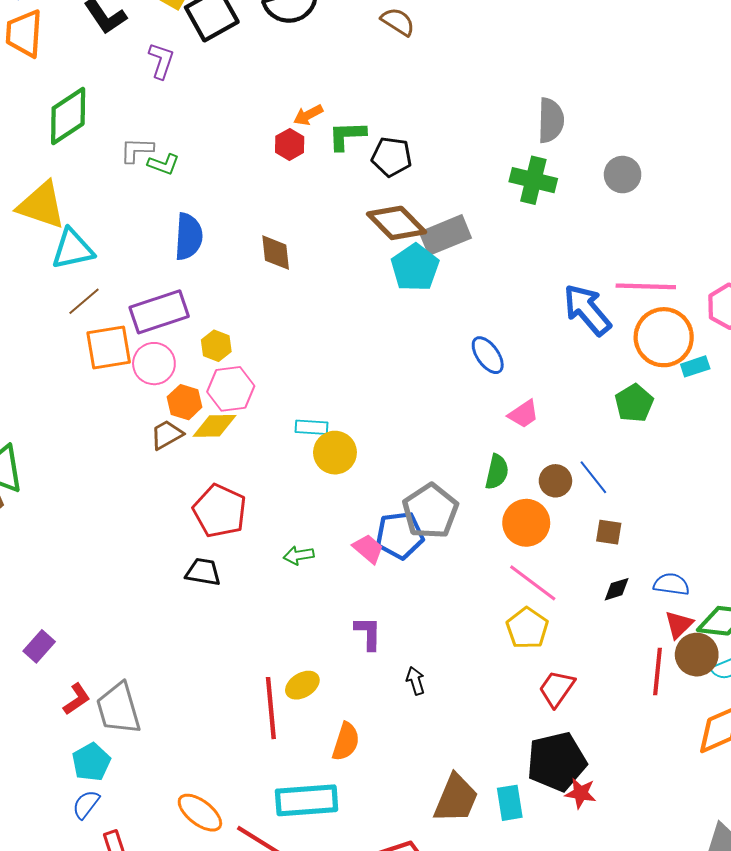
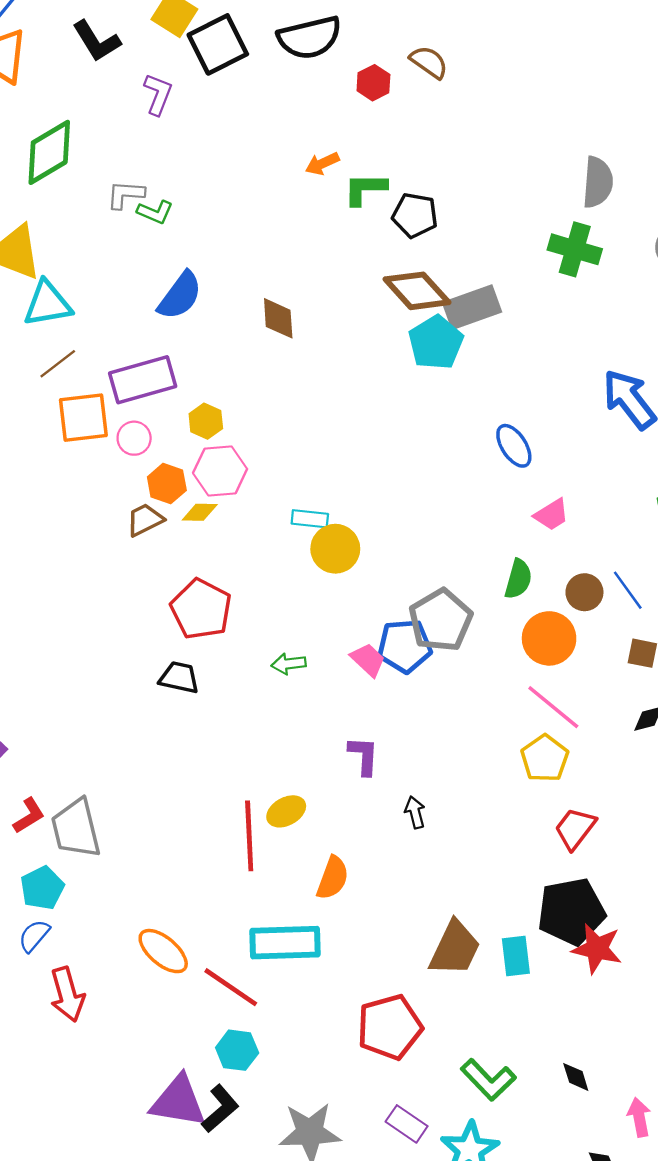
red hexagon: (290, 144) -> (373, 83), moved
blue semicircle: (189, 237) -> (180, 296), turned 30
pink circle: (154, 364) -> (134, 438), size x0.7
yellow diamond: (215, 426) -> (200, 512), size x0.7
red star: (581, 793) -> (597, 949), size x1.4

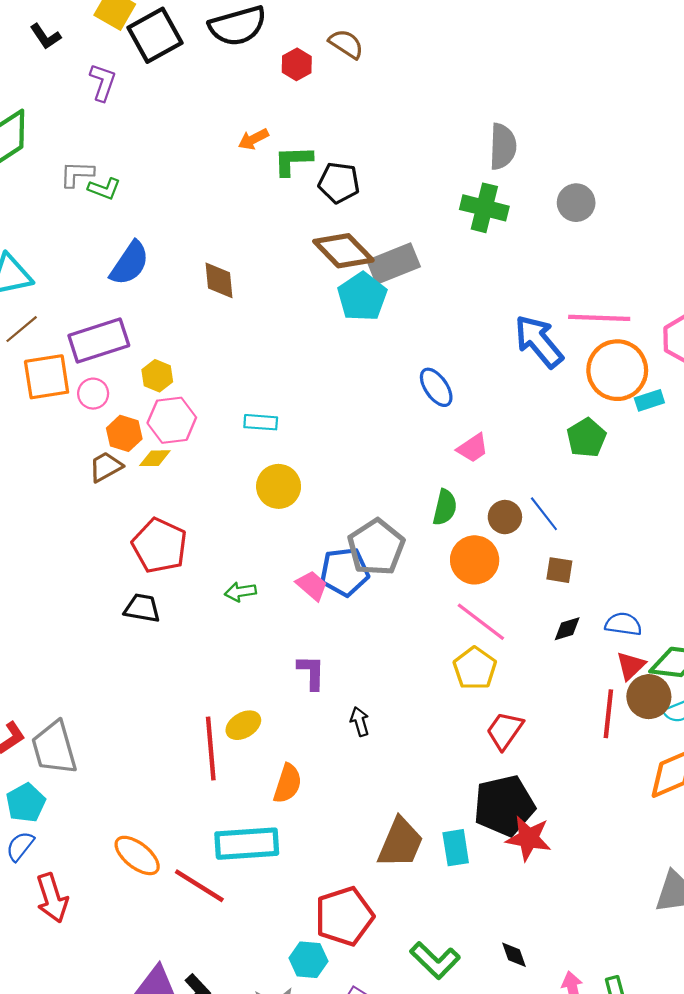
black L-shape: (97, 41) -> (45, 36), size x0.7
cyan rectangle: (310, 519) -> (261, 422), moved
cyan hexagon: (237, 1050) -> (308, 960), moved

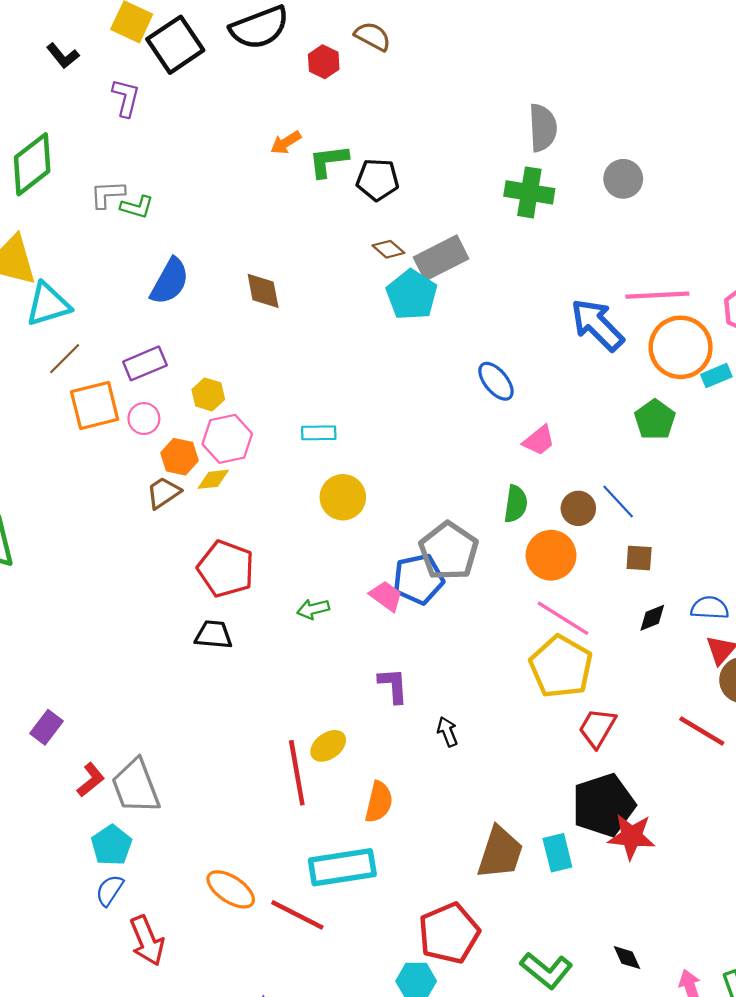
brown diamond: (343, 251) -> (388, 249), size x0.5
purple rectangle: (99, 341) -> (145, 363), size x0.7
yellow pentagon: (475, 668) -> (561, 667), size x1.4
red line: (608, 714) -> (702, 731), moved, turned -60

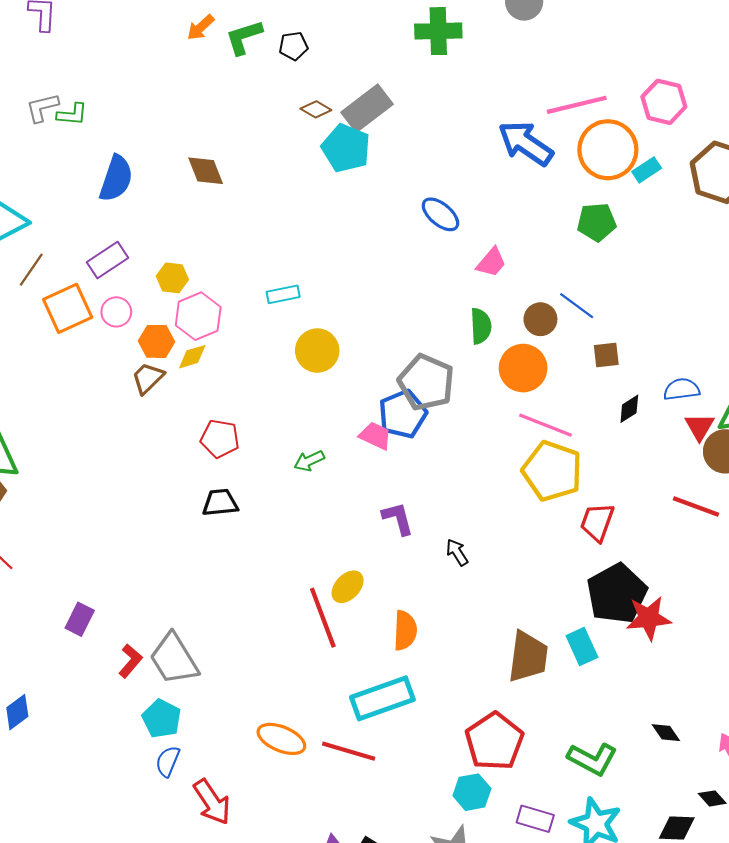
black pentagon: (378, 180) -> (293, 46), size x0.7
green pentagon: (655, 420) -> (597, 222), turned -30
red pentagon: (226, 569) -> (220, 439), size x0.7

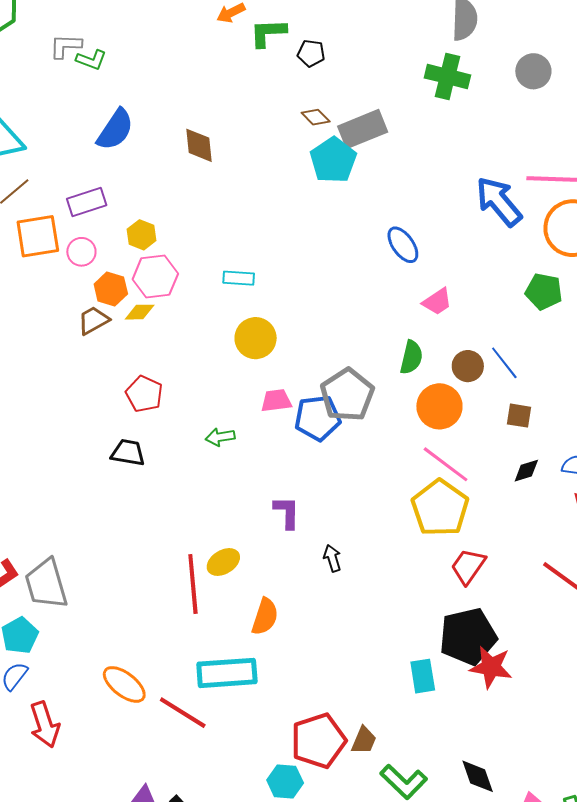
pink trapezoid: (375, 436) -> (276, 401), moved, turned -48
brown trapezoid: (528, 657) -> (364, 740), moved, size x0.6
black diamond: (666, 733) -> (478, 776), size x1.4

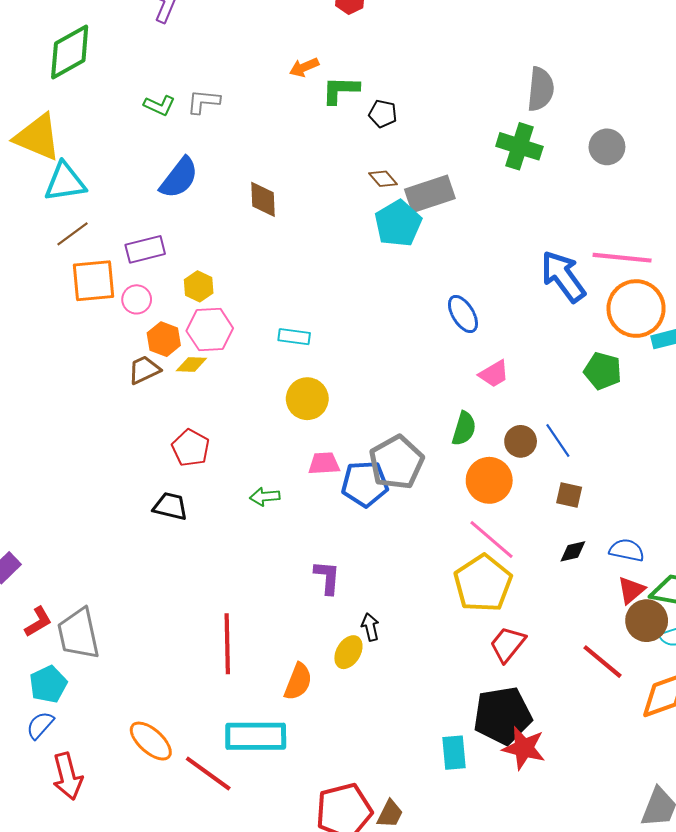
gray L-shape: (66, 46) -> (203, 102), moved
yellow ellipse: (223, 562) -> (348, 652), moved, turned -32

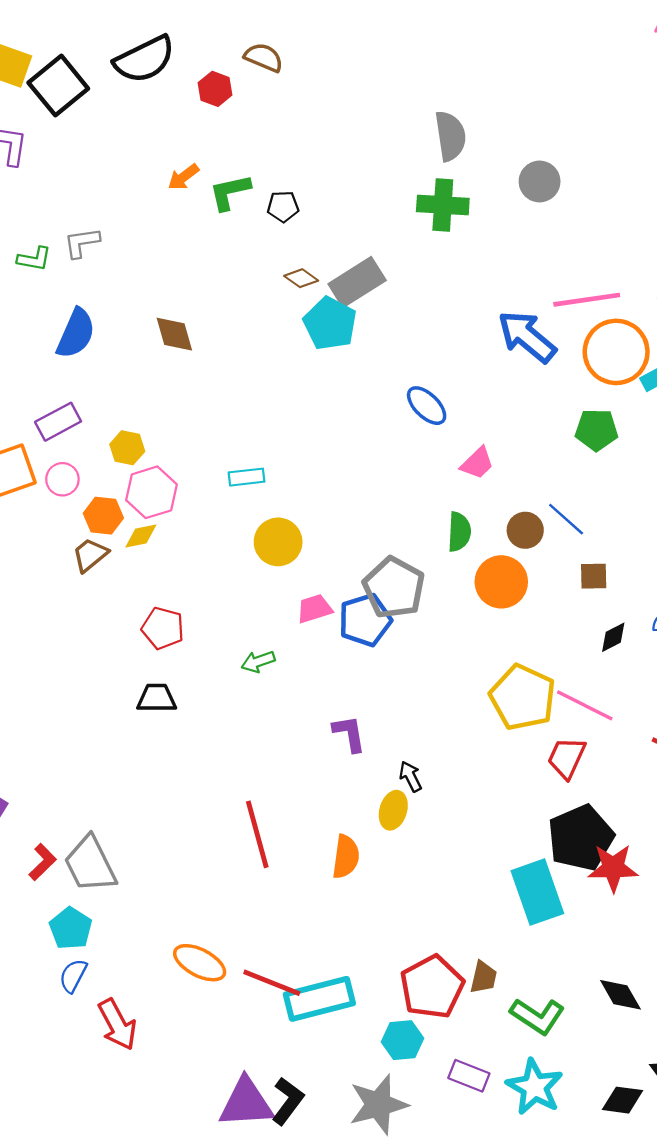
pink line: (491, 539) -> (585, 705), moved
cyan rectangle: (256, 736) -> (319, 999), moved
cyan rectangle: (454, 753) -> (537, 892), size x1.6

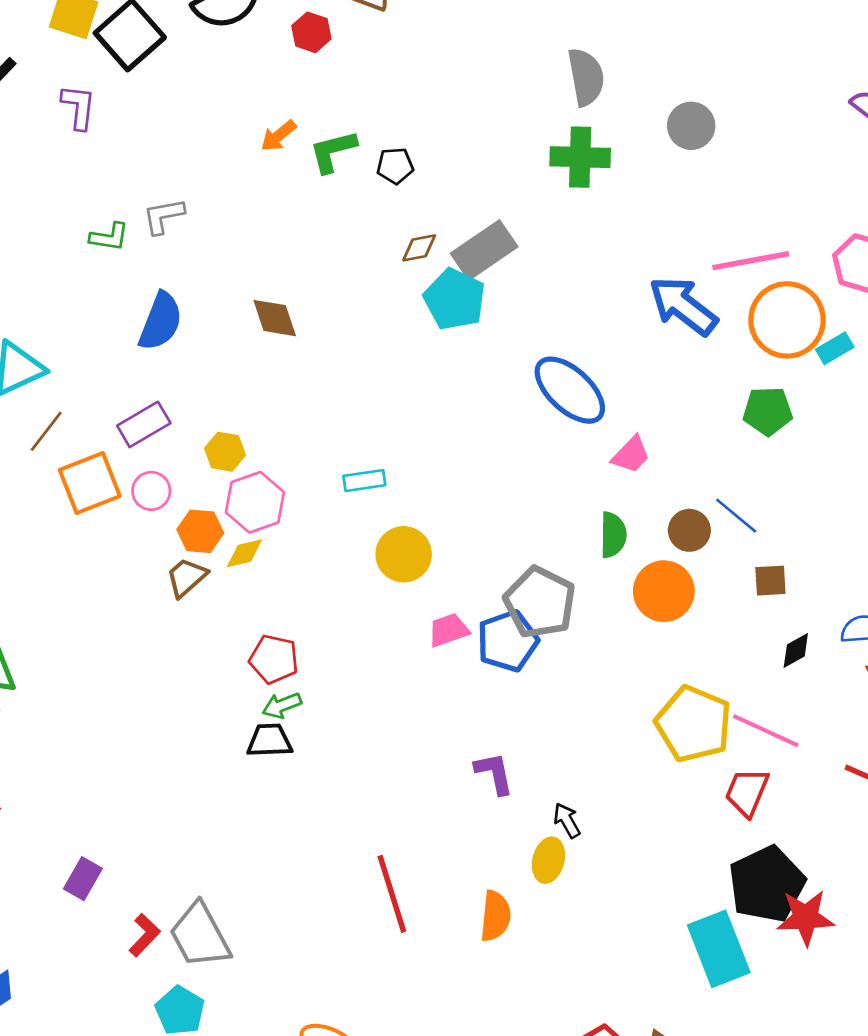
brown diamond: (301, 278) -> (419, 248), turned -44
blue ellipse: (427, 406) -> (570, 390), size x1.5
green arrow: (258, 662) -> (282, 705), moved

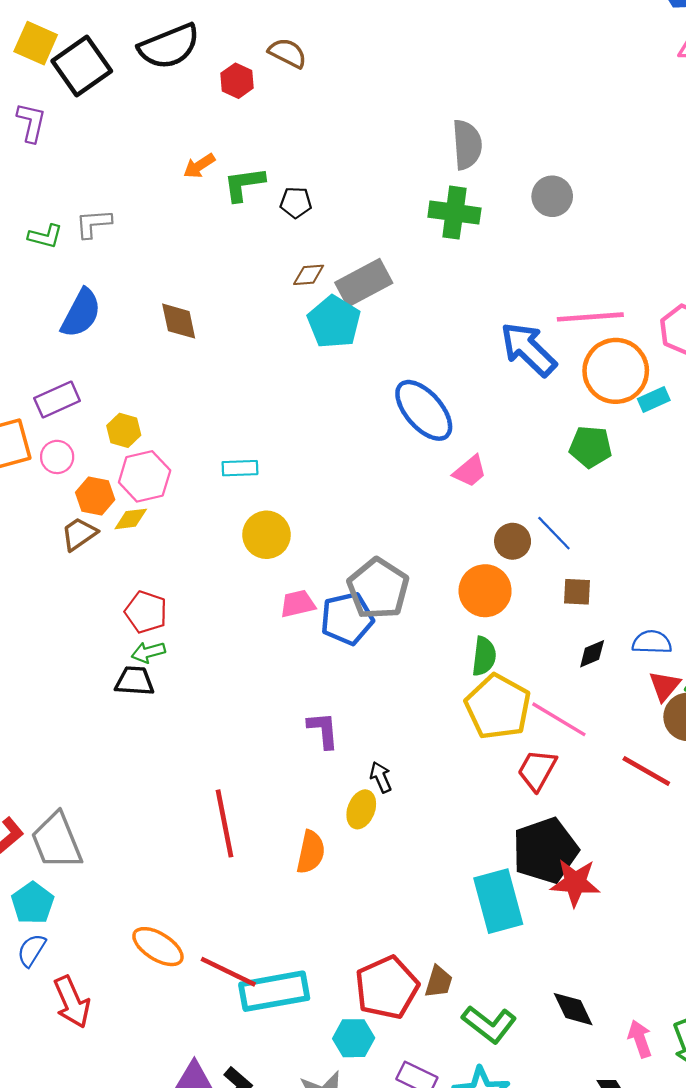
green semicircle: (613, 535) -> (484, 656), moved

